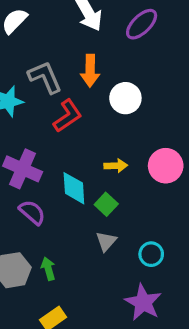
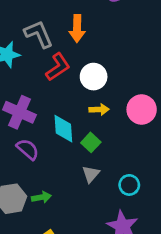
white circle: (125, 98) -> (94, 77), moved
green arrow: (48, 269) -> (41, 197), turned 96

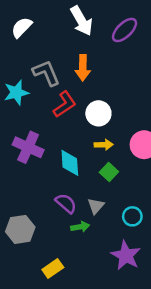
green square: (91, 142) -> (109, 172), moved
purple semicircle: (28, 149) -> (66, 203), moved
green arrow: (41, 197) -> (80, 227), moved

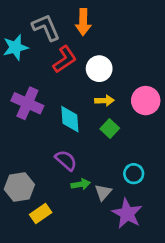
gray triangle: (96, 206) -> (103, 192), moved
yellow rectangle: (53, 269) -> (41, 214), moved

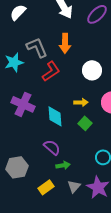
white circle: (99, 69) -> (92, 70), moved
gray triangle: (103, 192) -> (74, 186), moved
yellow rectangle: (41, 214) -> (46, 187), moved

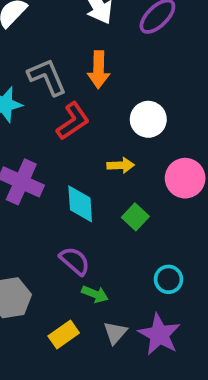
yellow arrow: (81, 102) -> (121, 165), moved
green arrow: (63, 165) -> (95, 294), turned 32

